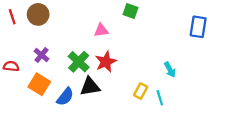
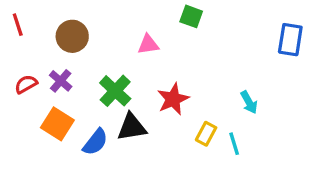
brown circle: (38, 14) -> (72, 36), moved
red star: (106, 62) -> (173, 99), moved
red semicircle: (11, 66) -> (26, 84), moved, turned -35

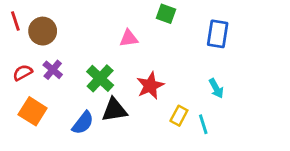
brown circle: (72, 36) -> (43, 31), moved
blue rectangle: (290, 40) -> (218, 34), moved
orange square: (57, 124) -> (33, 111), moved

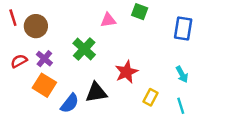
pink triangle: (129, 38) -> (108, 20), moved
green cross: (100, 78) -> (84, 49), moved
orange square: (33, 111) -> (44, 85), moved
cyan line: (203, 124) -> (181, 106), moved

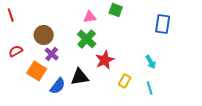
brown circle: (36, 26) -> (44, 35), moved
blue rectangle: (183, 29) -> (163, 24), moved
green cross: (84, 49) -> (87, 39), moved
purple cross: (44, 59) -> (52, 54), moved

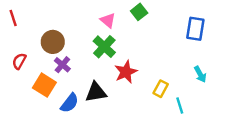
green square: (116, 10) -> (139, 12), turned 32
pink triangle: (90, 17) -> (108, 20), turned 48
red semicircle: (16, 51) -> (19, 61), turned -32
cyan arrow: (151, 62) -> (200, 74), moved
yellow rectangle: (125, 81) -> (161, 89), moved

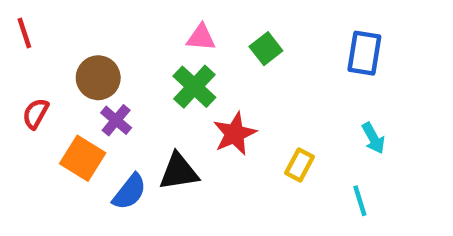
green square: (139, 12) -> (266, 49), moved
pink triangle: (108, 20) -> (201, 37), turned -35
cyan line: (180, 105) -> (360, 201), moved

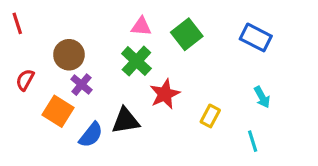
green square: (266, 49) -> (187, 34), size x1.4
blue rectangle: (364, 53) -> (256, 37), turned -72

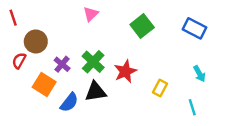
pink triangle: (141, 26) -> (91, 14), moved, turned -49
brown circle: (69, 55) -> (36, 42), moved
green cross: (136, 61) -> (93, 62), moved

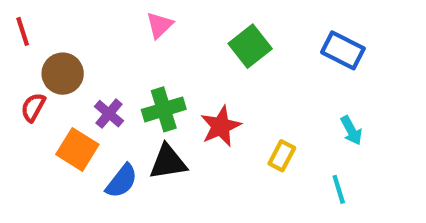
green cross: (93, 62) -> (164, 109), turned 30

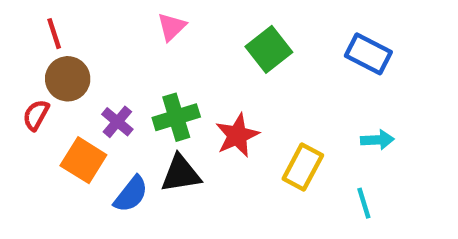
red line: (23, 31) -> (54, 34), moved
cyan arrow: (351, 130) -> (377, 140), turned -64
yellow rectangle: (282, 156) -> (303, 167), size x1.4

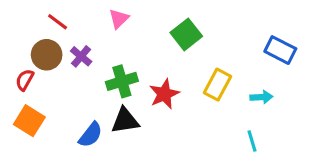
red line: (54, 34) -> (58, 22), moved, turned -35
blue rectangle: (368, 54) -> (280, 50), moved
purple cross: (117, 122) -> (81, 56), moved
orange square: (83, 160) -> (29, 121), moved
yellow rectangle: (303, 167) -> (218, 85), moved

